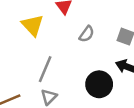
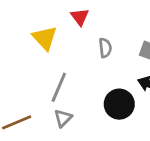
gray semicircle: (87, 34) -> (105, 48), turned -42

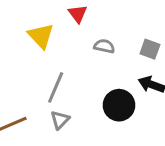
gray semicircle: (105, 48) -> (104, 46), turned -72

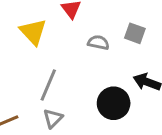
gray square: (150, 49) -> (135, 33), moved

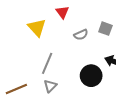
gray semicircle: (98, 42) -> (81, 35), turned 144

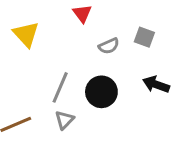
yellow triangle: (37, 28) -> (26, 34), moved
black circle: (91, 76) -> (101, 92), moved

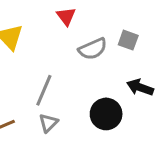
gray semicircle: (109, 46) -> (93, 49), size x1.4
black circle: (101, 92) -> (106, 114), moved

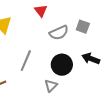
black circle: (106, 114) -> (62, 65), moved
gray triangle: (48, 123) -> (51, 86), moved

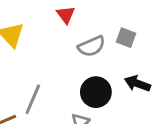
gray line: (26, 61) -> (33, 99), moved

